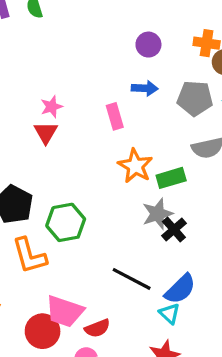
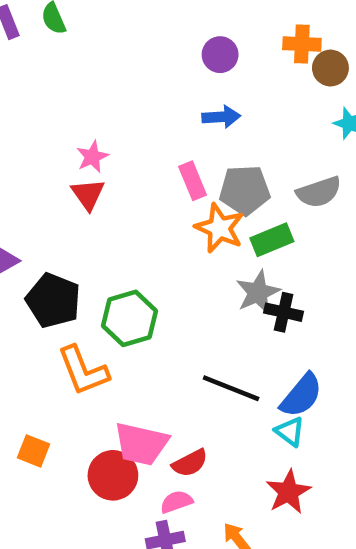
gray pentagon: (195, 98) -> (245, 190), moved
pink rectangle: (115, 116) -> (193, 181), moved
black cross: (174, 230) -> (284, 312), turned -30

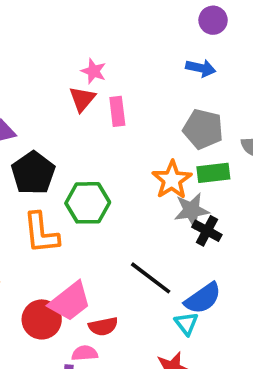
pink star: (92, 157) -> (94, 71), turned 30
pink rectangle: (193, 181) -> (117, 111), moved
orange star: (219, 228) -> (172, 180), moved
pink trapezoid: (141, 444) -> (70, 301), turned -66

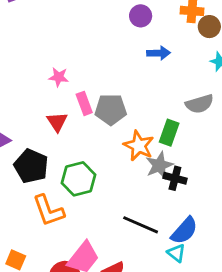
blue arrow: (201, 68) -> (159, 53), moved
red triangle: (82, 99) -> (57, 122), moved
gray pentagon: (203, 129) -> (111, 110), moved
green rectangle: (213, 173) -> (169, 133), turned -50

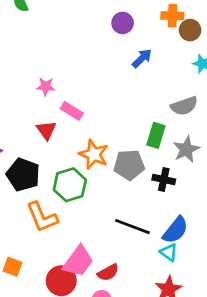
blue arrow: (159, 53) -> (142, 58), turned -40
pink rectangle: (84, 103) -> (72, 111), turned -35
gray pentagon: (111, 110) -> (129, 165), moved
orange star: (139, 146) -> (94, 154), moved
gray star: (159, 165) -> (186, 149), moved

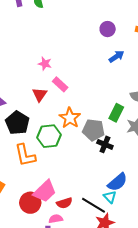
black cross: (164, 180) -> (105, 144), moved
black line: (132, 227) -> (93, 205), moved

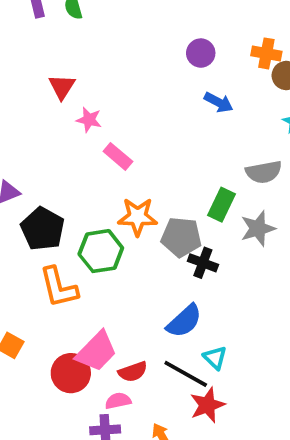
blue arrow: (116, 56) -> (219, 102), turned 63
red triangle: (40, 95) -> (62, 87), moved
orange star: (70, 118) -> (138, 217), turned -30
blue semicircle: (117, 182) -> (184, 321), moved

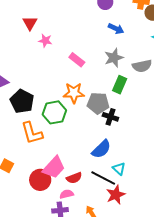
pink rectangle: (118, 156) -> (77, 60), moved
gray star: (258, 229) -> (114, 58), moved

